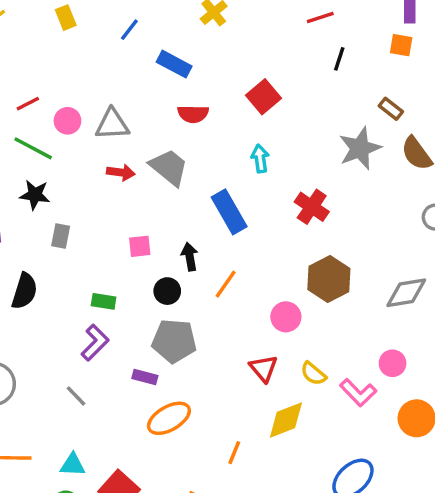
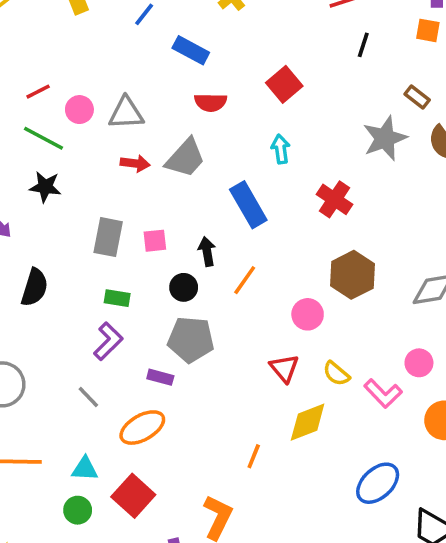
gray trapezoid: (169, 167) -> (185, 158), turned 93
gray rectangle: (61, 236) -> (108, 237), moved, size x1.5
orange ellipse: (169, 418) -> (142, 428), moved

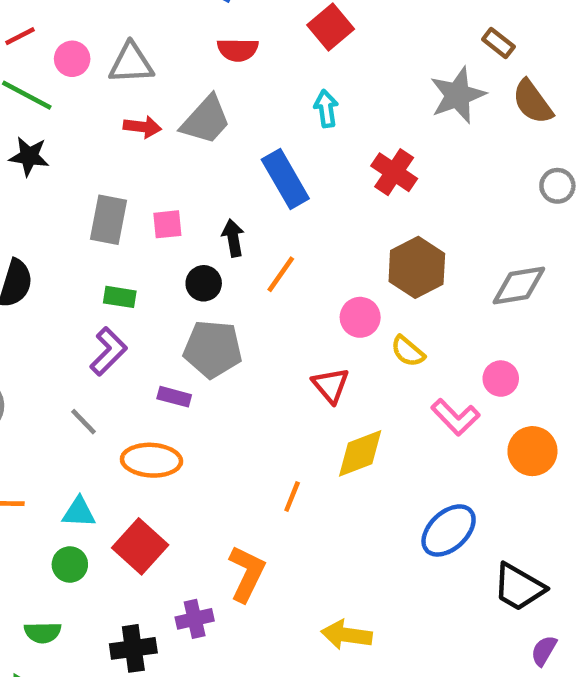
yellow semicircle: (336, 374) -> (408, 351), moved
orange ellipse: (142, 428) -> (151, 460), turned 33

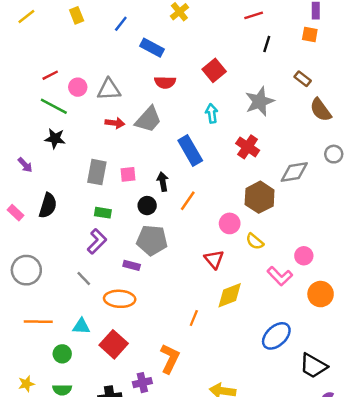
gray star: (458, 95) -> (260, 101), moved
gray diamond: (519, 286) -> (294, 172), moved
green circle: (70, 564) -> (62, 354), moved

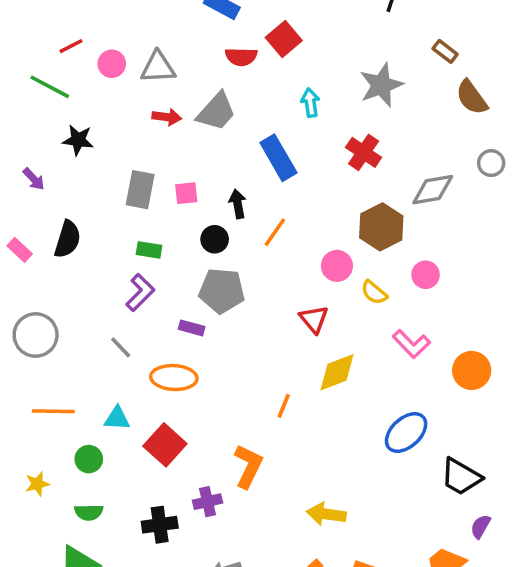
red square: (214, 70) -> (284, 39), moved
green line: (54, 106) -> (50, 87), moved
pink circle: (304, 256) -> (426, 275), moved
yellow star: (26, 384) -> (37, 484), moved

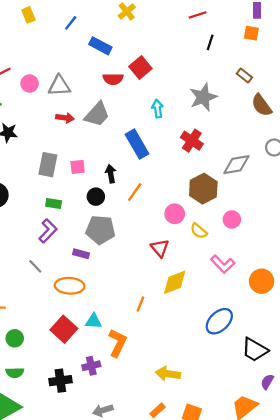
cyan triangle: (117, 418) -> (94, 321), moved

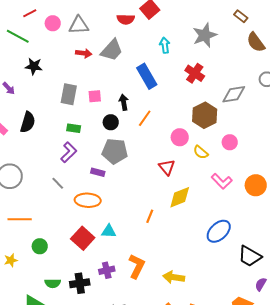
orange circle: (262, 281) -> (256, 185), moved
orange L-shape: (118, 343) -> (137, 266), moved
green semicircle: (15, 373) -> (53, 283), moved

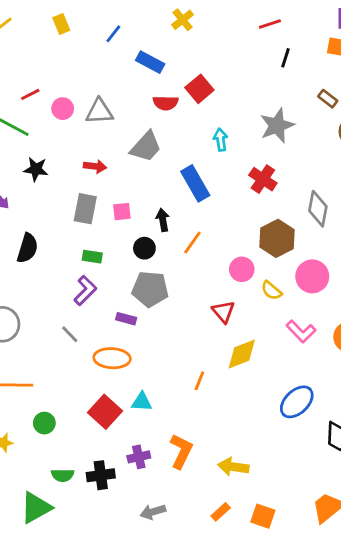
red arrow: (84, 53) -> (95, 166), moved
gray diamond: (234, 94) -> (318, 209), turned -70
pink circle: (230, 142) -> (312, 276), size x1.5

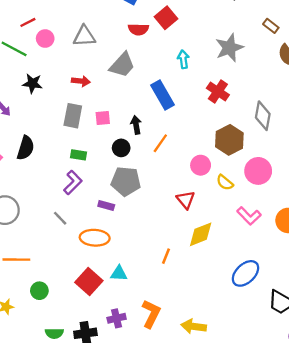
pink circle: (63, 109) -> (45, 39), moved

